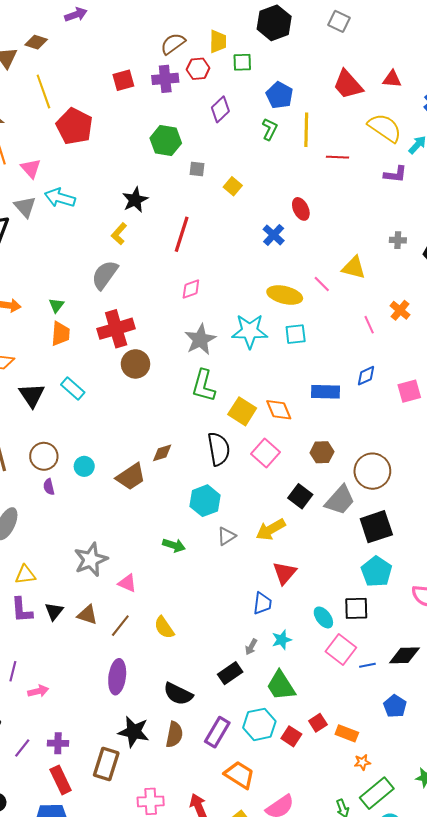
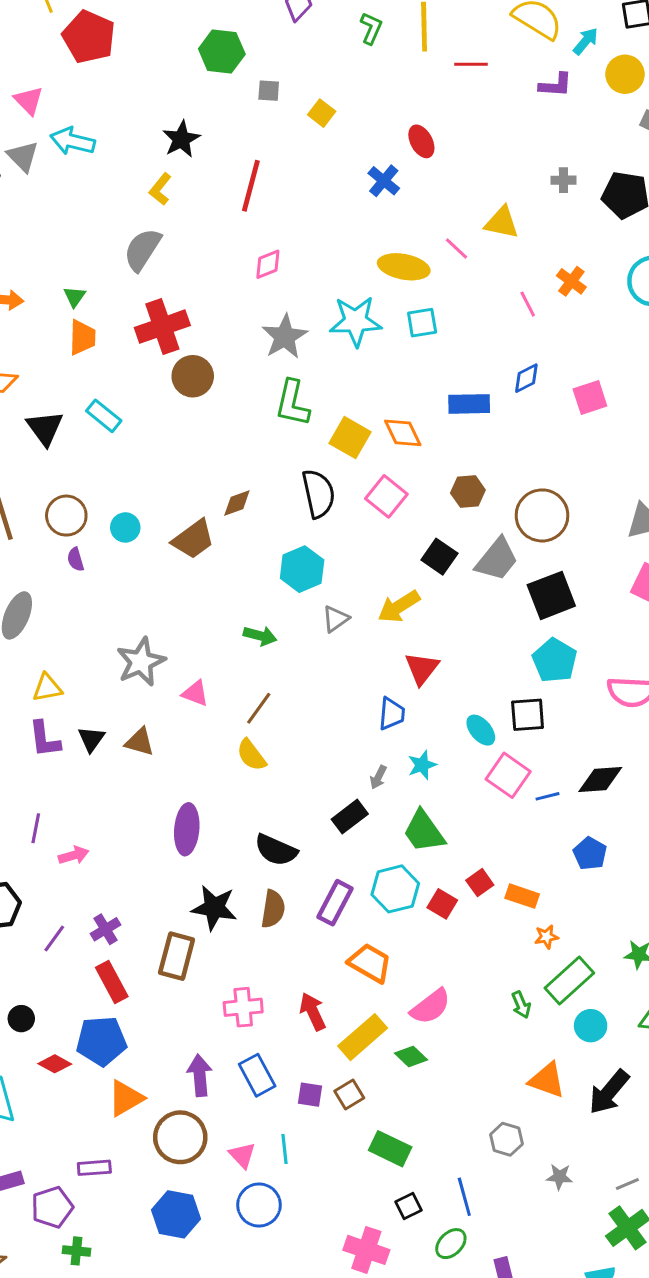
brown line: (120, 626) -> (259, 708), moved
purple cross: (58, 743) -> (106, 929), turned -30

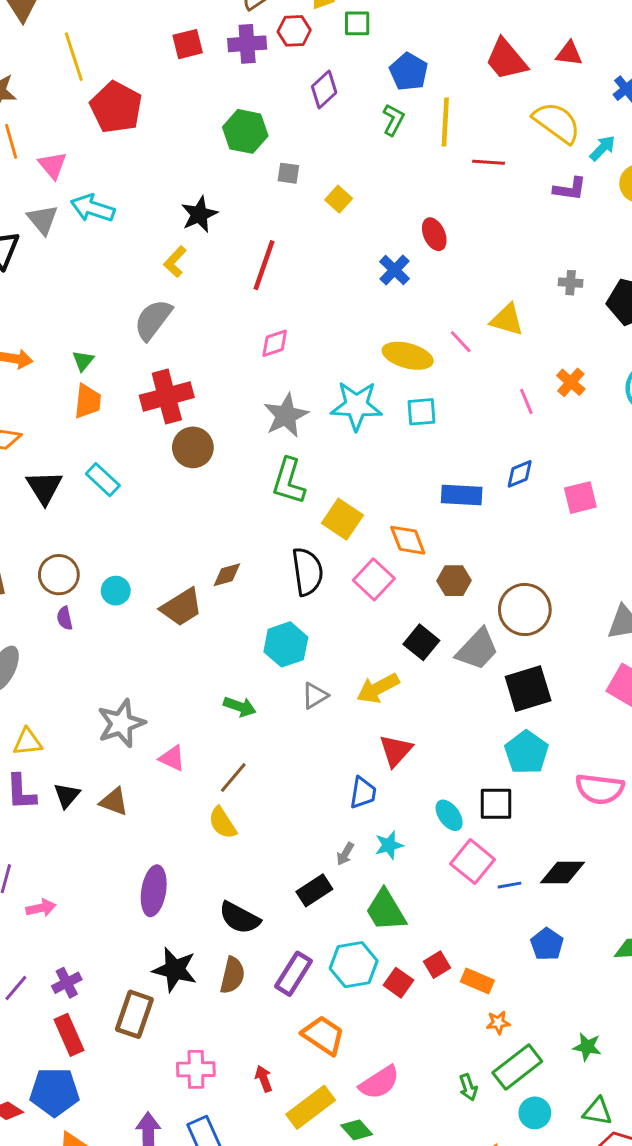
orange diamond: (403, 433) -> (408, 540), moved
red arrow: (313, 1012) -> (264, 1079), size x0.7

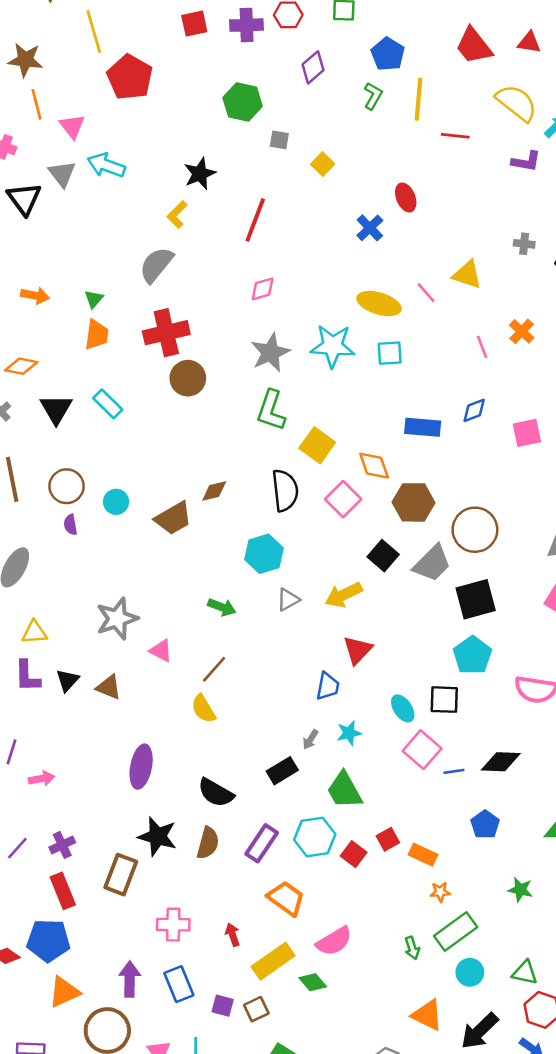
brown hexagon: (454, 581) -> (414, 502), size x1.4
green star: (587, 1047) -> (520, 890), moved

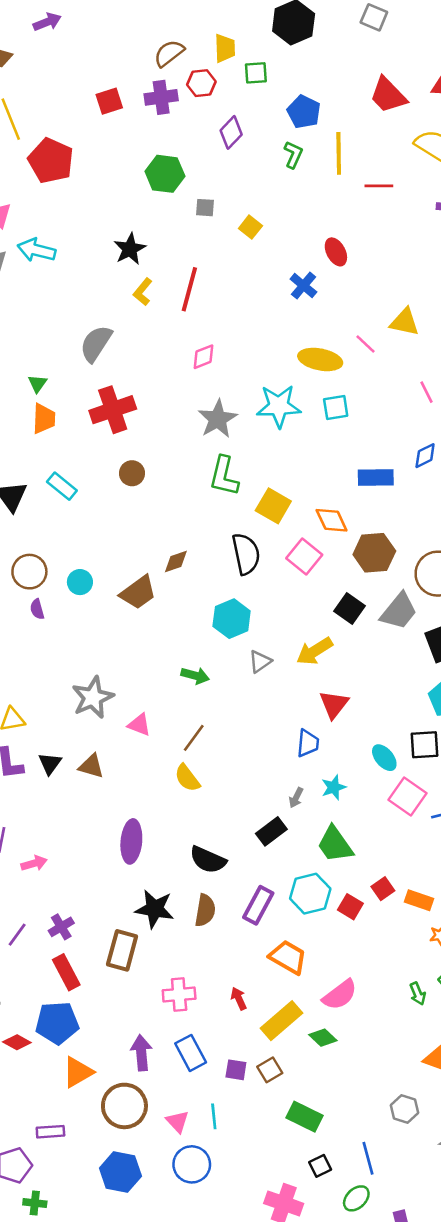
yellow L-shape: (177, 215) -> (143, 292), moved
brown circle: (188, 378) -> (132, 473), moved, size x0.7

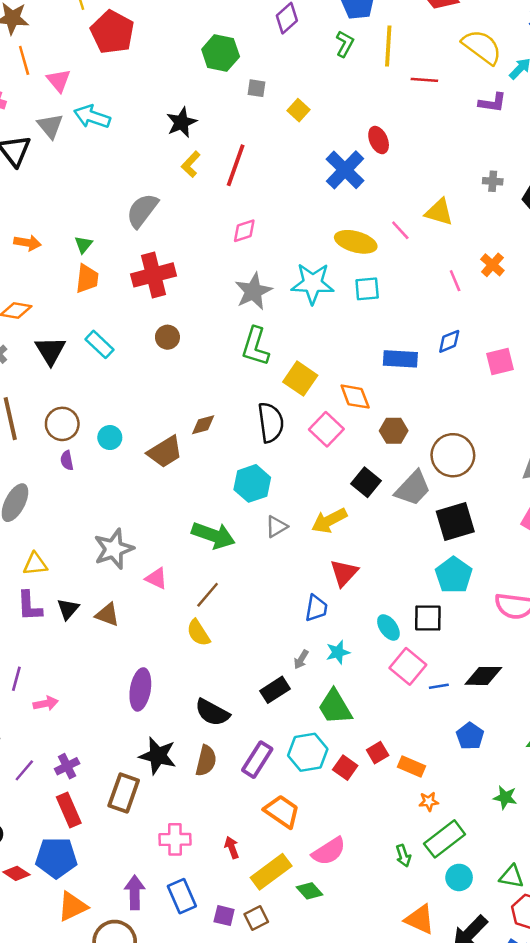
blue cross: (303, 286) -> (345, 170), size x1.5
brown hexagon: (374, 553) -> (394, 431), size x0.7
green arrow: (195, 676) -> (213, 535), size x1.6

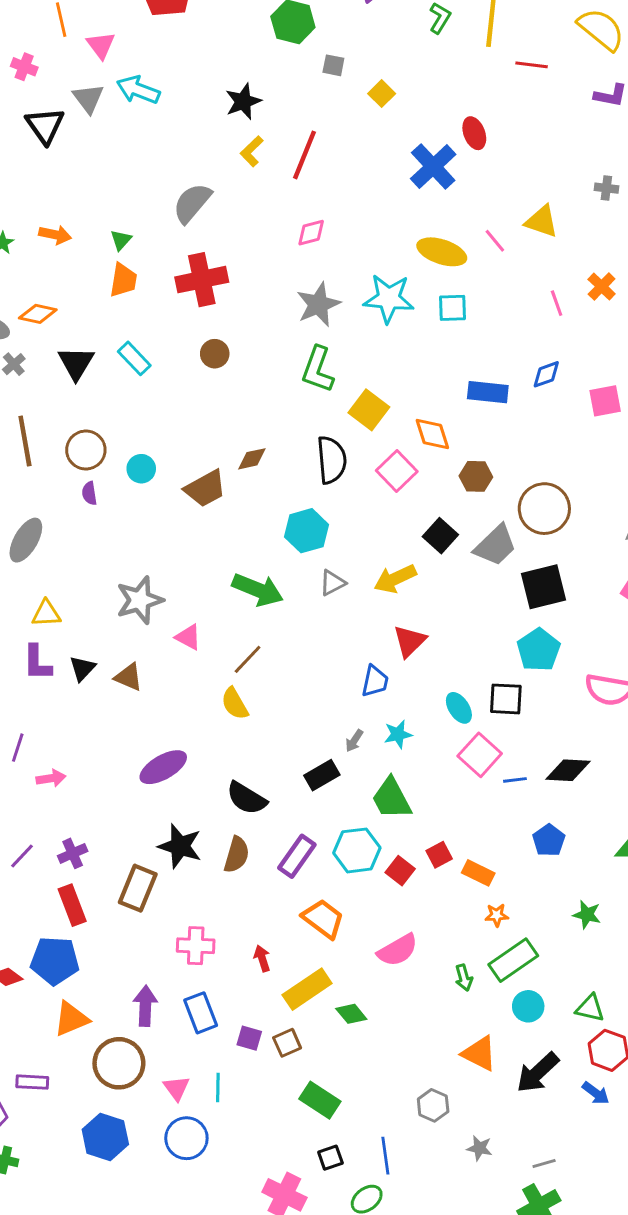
purple ellipse: (140, 689) -> (163, 767), turned 48
pink semicircle: (329, 851) -> (398, 950), moved

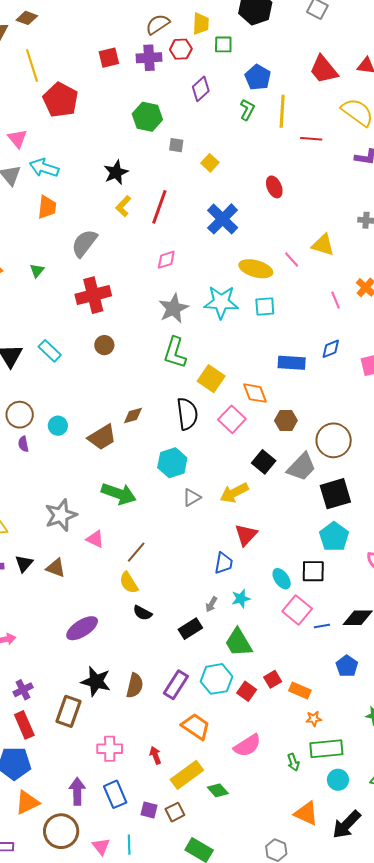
blue cross: (433, 166) -> (223, 219), moved
orange trapezoid: (123, 280) -> (47, 207), moved
green arrow: (258, 590) -> (119, 494), moved
black semicircle: (247, 798) -> (142, 613), moved, size x0.7
green rectangle: (513, 960) -> (326, 749), turned 32

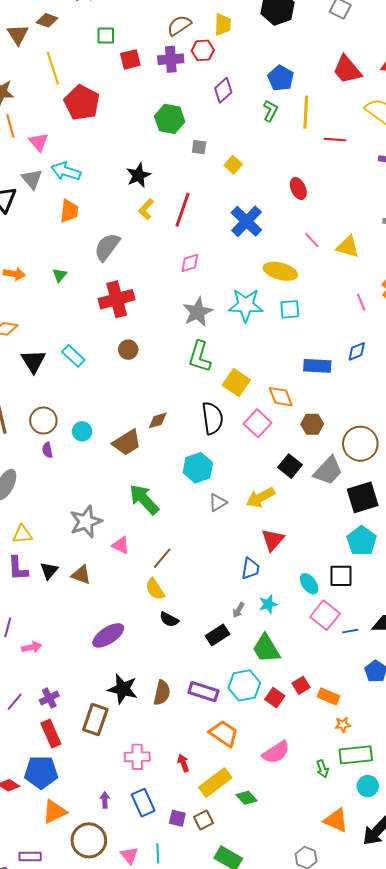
green square: (223, 44) -> (106, 36), moved
pink line: (292, 260) -> (312, 240), moved
green arrow: (119, 494) -> (144, 499), turned -152
purple rectangle: (176, 685) -> (203, 692), turned 76
purple arrow: (77, 791) -> (105, 800), size x0.6

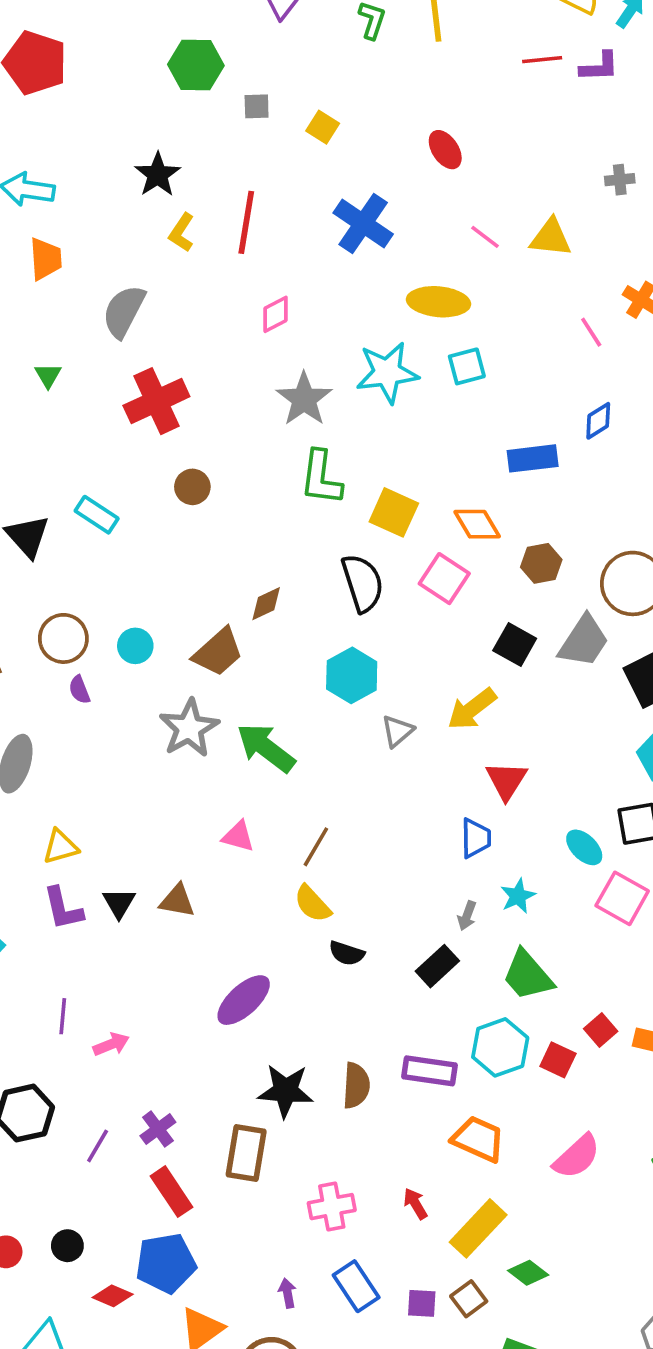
red line: (335, 140) -> (542, 60), moved
gray star: (86, 522) -> (189, 728), moved
green diamond: (247, 798) -> (528, 1273), moved

